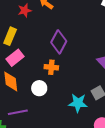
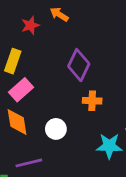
orange cross: (51, 67) -> (92, 101), moved

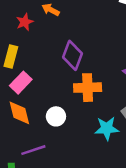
orange cross: (92, 101) -> (88, 88), size x1.5

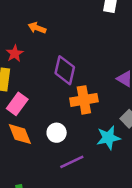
red star: (25, 22) -> (15, 53), moved
purple line: (33, 150) -> (72, 162), moved

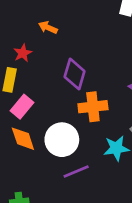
white circle: (57, 133) -> (62, 140), size x1.6

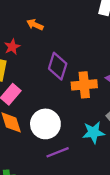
orange cross: (93, 107) -> (84, 85), moved

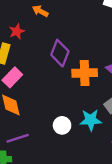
white circle: (45, 124) -> (62, 125), moved, size x0.6
purple line: (58, 152) -> (18, 138), moved

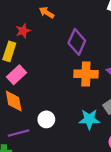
purple diamond: (60, 53) -> (77, 42), moved
white circle: (62, 125) -> (46, 119), moved

